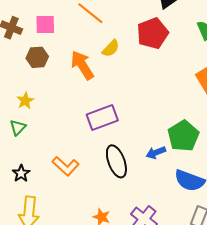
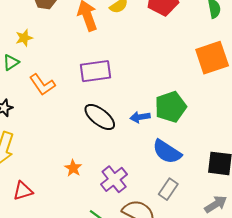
black ellipse: (116, 161) -> (100, 117), turned -44
orange L-shape: (66, 166) -> (42, 85), moved

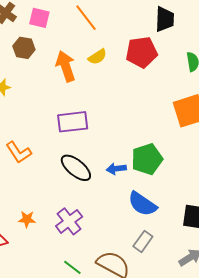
orange L-shape: (42, 85) -> (19, 152), moved
orange star: (73, 168) -> (27, 219), moved, turned -30
purple cross: (114, 179) -> (69, 221), moved

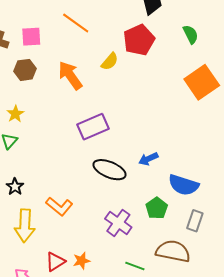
yellow semicircle: (97, 57) -> (110, 61), moved
orange L-shape: (19, 152) -> (59, 206), moved
green pentagon: (147, 159) -> (157, 208), moved, size x0.7
orange star: (27, 219) -> (81, 261), moved

